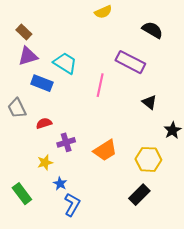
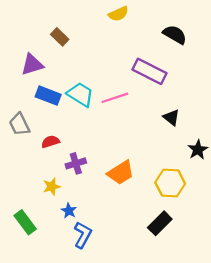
brown rectangle: (24, 32) -> (60, 37), moved
cyan trapezoid: (65, 63) -> (80, 94), moved
pink line: (100, 85) -> (115, 98), turned 60

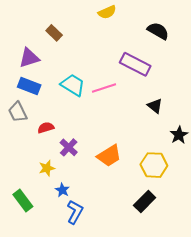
blue rectangle: (48, 96) -> (29, 86), moved
purple cross: (76, 163) -> (69, 147), turned -30

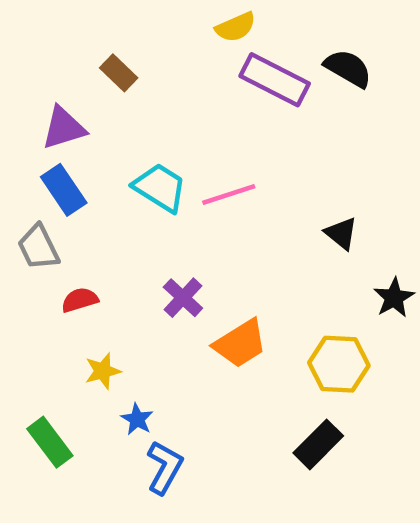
purple rectangle: (135, 64) -> (275, 80), moved
blue rectangle: (29, 86) -> (64, 190), turned 35
red semicircle: (46, 128) -> (80, 300), moved
purple cross: (69, 147) -> (183, 298), moved

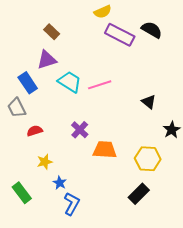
purple triangle: (64, 128) -> (47, 60), moved
orange trapezoid: (240, 344) -> (105, 150), turned -145

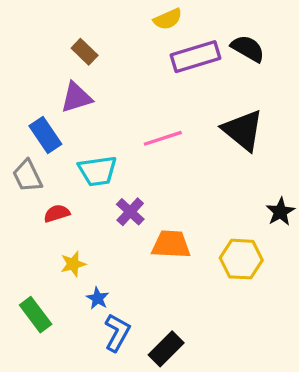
purple rectangle: (120, 35) -> (196, 57), turned -44
cyan trapezoid: (70, 82) -> (98, 171), moved, turned 140
black triangle: (149, 102) -> (243, 130), moved, size x1.8
black rectangle: (139, 194) -> (166, 349), moved

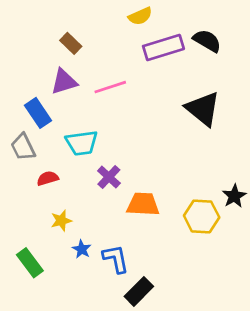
pink line: (163, 138) -> (110, 87), moved
black star: (280, 212) -> (234, 196), moved
blue L-shape: (117, 333) -> (116, 259), moved, turned -40

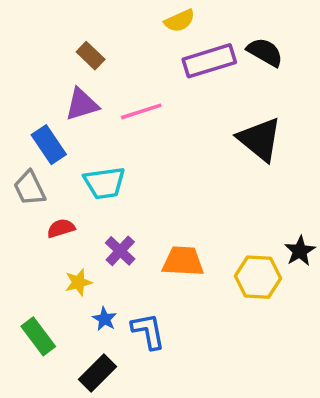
purple cross: (109, 177) -> (120, 251), moved
black rectangle: (139, 291) -> (98, 373), moved

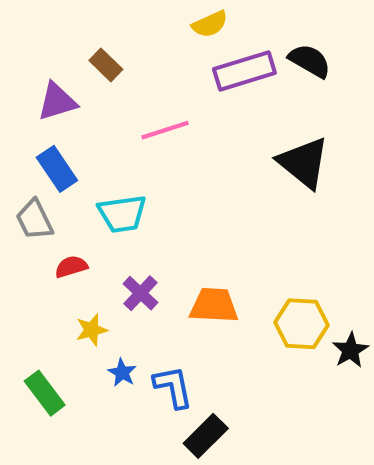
purple triangle: (82, 104) -> (57, 102), moved
black star: (300, 251) -> (350, 350), moved
black rectangle: (98, 373) -> (206, 436), moved

